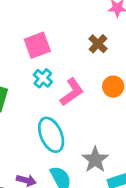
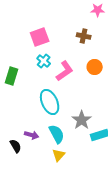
brown cross: (98, 44) -> (84, 36), turned -32

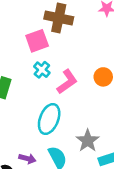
brown cross: (84, 36) -> (59, 18), moved, size x1.6
cyan ellipse: (50, 102) -> (49, 119), turned 45

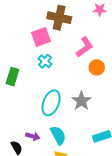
pink L-shape: (67, 82) -> (85, 47), moved
gray star: (88, 141) -> (81, 101), moved

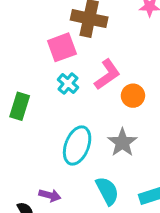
pink L-shape: (85, 47) -> (107, 74), moved
orange circle: (97, 67) -> (133, 96), moved
cyan semicircle: (58, 135) -> (107, 191), moved

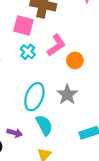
pink square: (62, 47) -> (23, 25), turned 35
cyan semicircle: (107, 191) -> (44, 125), moved

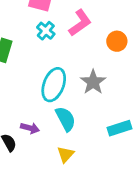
orange circle: (75, 61) -> (117, 41), moved

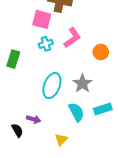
cyan cross: (46, 31) -> (46, 44), turned 32
cyan semicircle: (66, 119) -> (76, 112), moved
cyan rectangle: (119, 128) -> (103, 109), moved

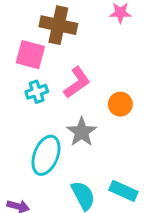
gray star: (82, 84) -> (82, 132), moved
cyan rectangle: (103, 109) -> (123, 191), turned 42

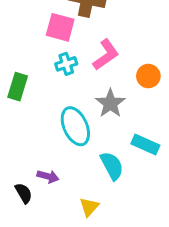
cyan ellipse: (46, 155) -> (75, 126), turned -45
cyan rectangle: (123, 191) -> (145, 144), moved

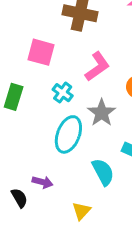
pink square: (60, 27) -> (41, 52), moved
cyan cross: (66, 64) -> (63, 93), moved, turned -36
cyan ellipse: (75, 126) -> (68, 134), turned 45

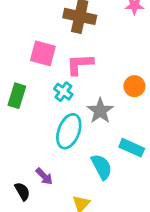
pink L-shape: (97, 67) -> (80, 64), moved, turned -148
purple arrow: (42, 182) -> (44, 176), turned 30

